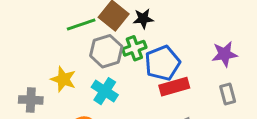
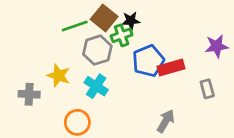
green cross: (134, 48) -> (122, 35), moved
purple star: (225, 54) -> (217, 46), moved
red rectangle: (174, 87) -> (171, 67), moved

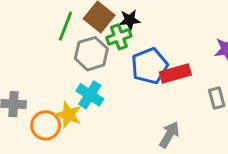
green line: (75, 26) -> (65, 26), turned -50
yellow star: (59, 76) -> (69, 115), moved
orange circle: (77, 122) -> (46, 125), moved

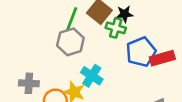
green cross: (119, 37) -> (116, 28), turned 36
gray hexagon: (91, 54) -> (70, 42), moved

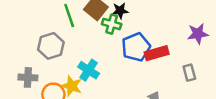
green line: (72, 19) -> (69, 16), turned -40
gray hexagon: (70, 42) -> (51, 46), moved

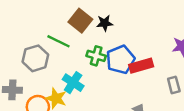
green line: (69, 16) -> (59, 41), moved, turned -45
green cross: (112, 24) -> (96, 56), moved

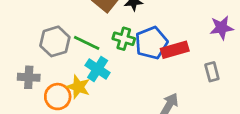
green line: (59, 41) -> (87, 43), moved

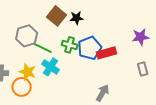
gray hexagon: (55, 41) -> (27, 36), moved
gray rectangle: (212, 72) -> (143, 69), moved
yellow star: (78, 87) -> (28, 72), moved

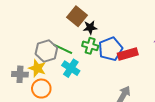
black star: (77, 18) -> (90, 28), moved
gray hexagon: (27, 36) -> (46, 51), moved
yellow star: (28, 72) -> (37, 68), moved

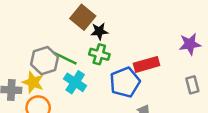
blue pentagon: (110, 49) -> (125, 82), moved

